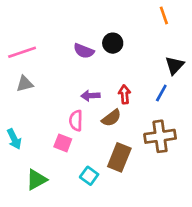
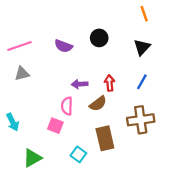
purple semicircle: (84, 51) -> (63, 46), moved
black triangle: (174, 65) -> (142, 47), moved
brown rectangle: (119, 157) -> (105, 138), turned -35

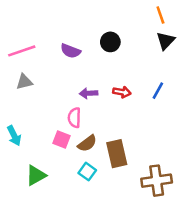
black triangle: (142, 47) -> (166, 41), moved
red arrow: (110, 83) -> (122, 92), turned 105
brown semicircle: (98, 104) -> (87, 143), moved
brown cross: (141, 120) -> (157, 181), moved

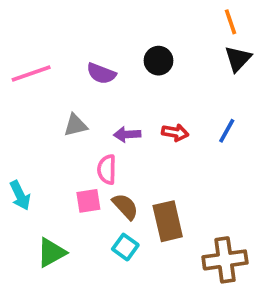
gray triangle: (24, 82) -> (75, 125), moved
pink square: (62, 140) -> (88, 201), turned -30
brown semicircle: (87, 143) -> (125, 206), turned -96

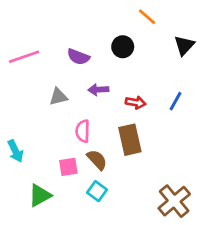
orange line: (230, 22) -> (147, 17), moved, turned -30
purple arrow: (127, 134) -> (98, 90), moved
pink square: (88, 201) -> (68, 167), moved
brown rectangle: (168, 221) -> (130, 140), moved
brown cross: (225, 260) -> (174, 201), turned -32

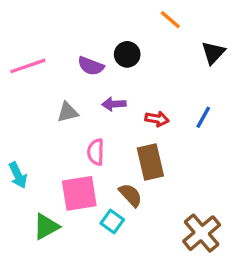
black circle: (123, 47) -> (127, 54), moved
brown semicircle: (97, 160) -> (130, 195), moved
pink square: (68, 167) -> (79, 193), size x1.6

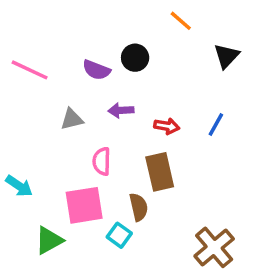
pink line: (28, 66) -> (30, 70), turned 44
cyan arrow: (18, 175) -> (19, 186), turned -30
brown semicircle: (130, 195) -> (139, 207), turned 30

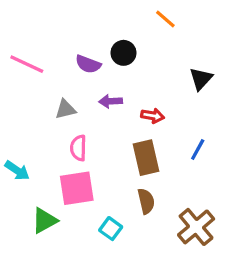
black triangle: (226, 56) -> (201, 79), moved
blue line: (216, 124) -> (198, 150), moved
pink semicircle: (102, 161) -> (78, 148), moved
brown semicircle: (139, 207) -> (146, 201), moved
cyan square: (119, 235) -> (111, 229), moved

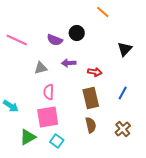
brown cross: (196, 227) -> (123, 129), moved, size x0.7
cyan square: (111, 229) -> (57, 141), moved

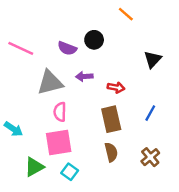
gray triangle: (41, 68) -> (50, 83), size x1.6

